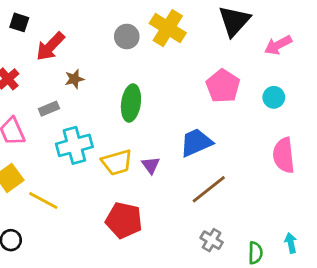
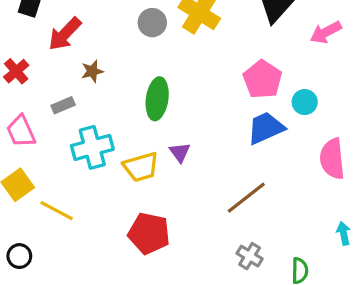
cyan circle: (274, 97) -> (305, 102), moved
blue trapezoid: (196, 143) -> (266, 128), moved
purple triangle: (151, 165) -> (180, 152), moved
cyan arrow: (291, 243) -> (344, 233), moved

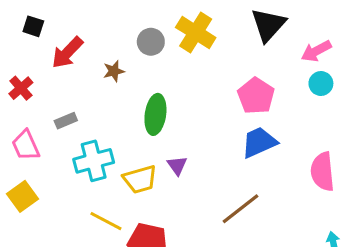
brown star: (92, 71) -> (114, 71), moved
cyan circle: (305, 102) -> (321, 83), moved
yellow line: (57, 211) -> (106, 221), moved

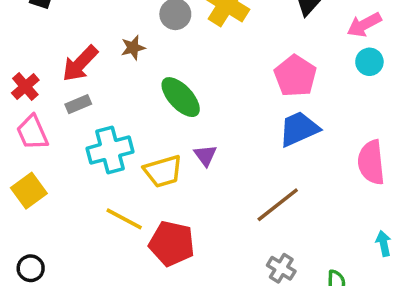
red arrow: (67, 53) -> (80, 64), moved
red cross: (21, 88) -> (25, 86), moved
green ellipse: (155, 114) -> (181, 97), turned -51

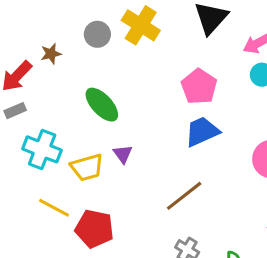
brown star: (133, 48) -> (51, 54), moved
cyan cross: (110, 150) -> (42, 149), turned 36

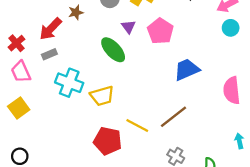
pink pentagon: (199, 87) -> (160, 31), moved
purple triangle: (123, 154) -> (128, 27), moved
yellow line: (54, 208) -> (137, 126), moved

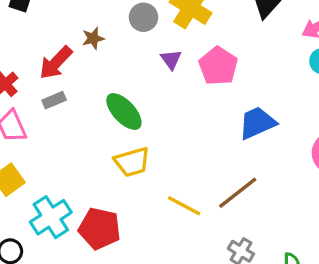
green ellipse: (113, 50) -> (124, 111), moved
cyan cross: (69, 83) -> (51, 217), moved, turned 36
red pentagon: (108, 141) -> (100, 229), moved

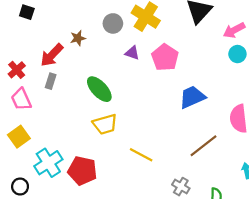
purple triangle: (171, 59) -> (132, 53), turned -35
gray rectangle: (54, 100) -> (51, 81), turned -49
brown line: (238, 193) -> (203, 146), moved

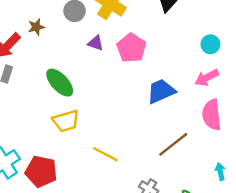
pink arrow: (234, 30) -> (207, 78), moved

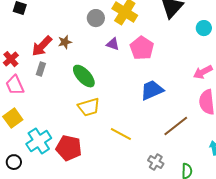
brown star: (36, 27) -> (65, 42), moved
cyan circle: (210, 44) -> (204, 28), moved
blue trapezoid: (161, 91) -> (152, 90), moved

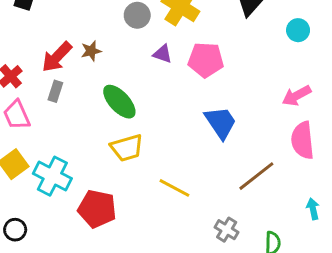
pink pentagon: (142, 48) -> (206, 60), turned -30
blue trapezoid: (152, 90) -> (221, 122), turned 80
cyan cross: (39, 141) -> (52, 176), moved, turned -30

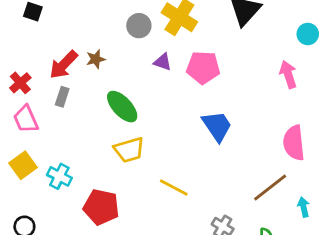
cyan circle: (298, 30) -> (308, 34), moved
pink arrow: (297, 96) -> (288, 74), moved, turned 100
cyan cross: (52, 176) -> (59, 176), size x0.7
brown line: (256, 176) -> (270, 187), moved

